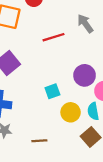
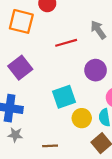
purple circle: (85, 75) -> (96, 70), moved
cyan square: (52, 91) -> (64, 97), size x1.5

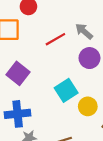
gray arrow: (98, 30) -> (84, 31), moved

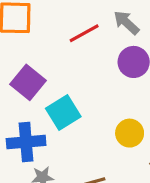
cyan square: (66, 90) -> (63, 113), moved

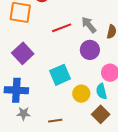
cyan square: (63, 113) -> (60, 75), moved

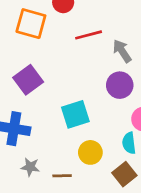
red line: (62, 28) -> (89, 35), moved
yellow circle: (81, 94) -> (90, 152), moved
gray star: (24, 114) -> (30, 167), moved

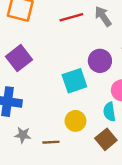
gray arrow: (122, 51) -> (103, 16), moved
cyan square: (75, 114) -> (74, 81), moved

